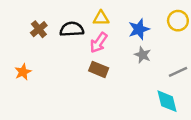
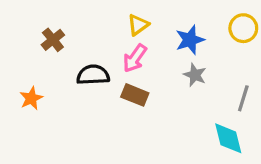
yellow triangle: (101, 18) -> (138, 25), turned -35
black semicircle: (72, 29) -> (93, 75), moved
gray line: (178, 72) -> (243, 98), turned -48

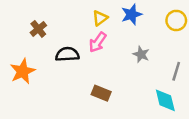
blue star: (190, 40) -> (131, 14), moved
brown rectangle: (135, 95) -> (101, 93), moved
orange star: (31, 98) -> (23, 71), size x1.5

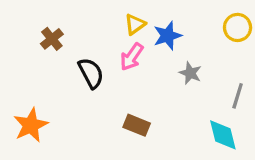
blue star: (131, 14) -> (167, 36), moved
black semicircle: (67, 54) -> (91, 73), turned 65
orange star: (23, 71) -> (31, 125), moved

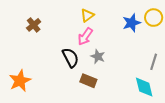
blue star: (167, 36) -> (132, 23), moved
black semicircle: (91, 73) -> (70, 58), moved
gray star: (190, 73) -> (98, 57), moved

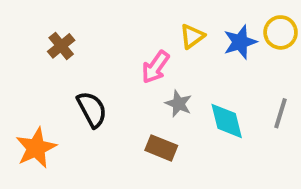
yellow triangle: (87, 15) -> (192, 36), moved
black semicircle: (70, 58) -> (92, 109), moved
cyan diamond: (144, 87) -> (227, 121), moved

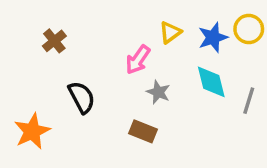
cyan diamond: (227, 121) -> (211, 82), moved

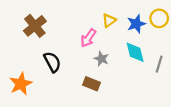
brown cross: (54, 41) -> (35, 26), size x1.5

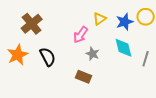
orange star: (21, 84) -> (18, 55), moved

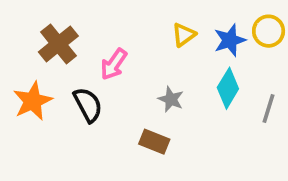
pink arrow: (81, 35) -> (114, 64), moved
cyan diamond: (124, 48) -> (228, 88), turned 45

